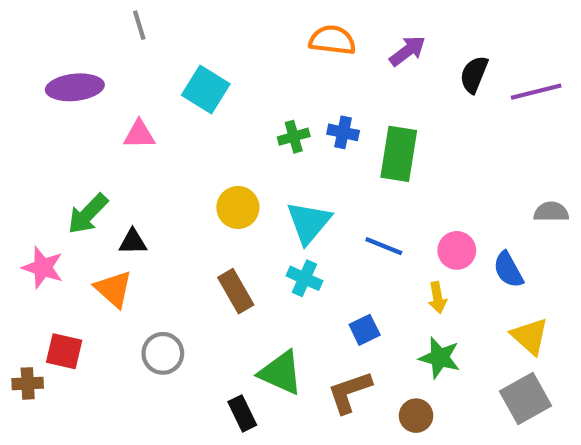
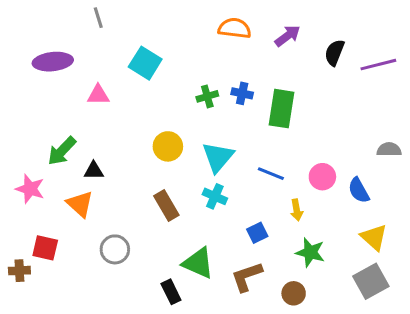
yellow arrow: (437, 298) -> (297, 210), moved

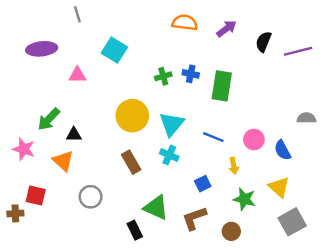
yellow circle: (168, 146) -> (132, 116), size x1.4
yellow triangle: (374, 237) -> (279, 187), moved

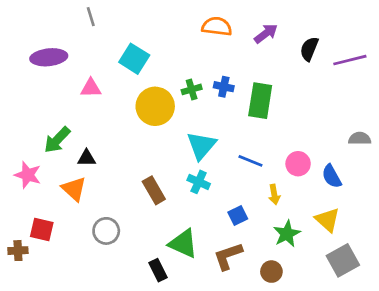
yellow circle: (132, 116) -> (155, 106), moved
green star: (244, 199) -> (287, 234), turned 30

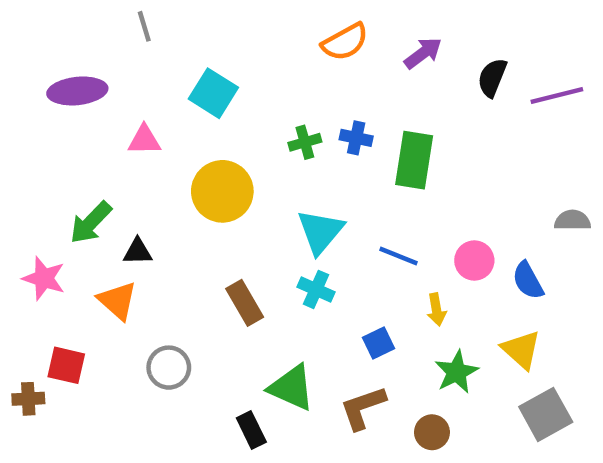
orange semicircle: (217, 26) -> (345, 42), turned 144
yellow circle: (155, 106) -> (222, 191), moved

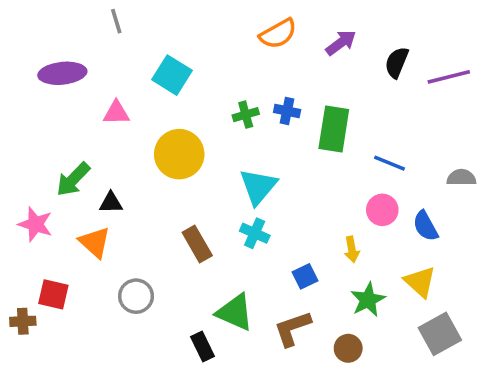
blue line: (399, 256) -> (389, 163), moved

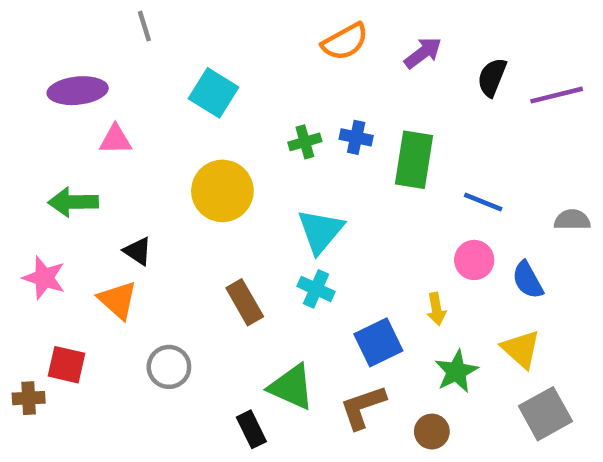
pink triangle: (116, 113) -> (115, 140), moved
green arrow: (73, 179) -> (73, 202), moved, turned 45
black triangle: (111, 203) -> (138, 251), turned 35
blue square: (305, 276) -> (378, 342), size x1.5

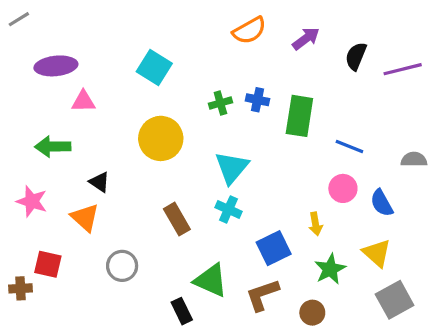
gray line: (144, 26) -> (19, 19), moved, turned 75

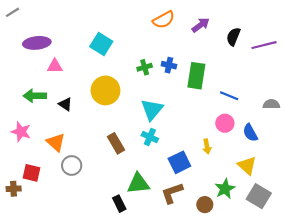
black triangle: (99, 182) -> (65, 104), moved
gray circle: (122, 266) -> (72, 165), moved
green star: (330, 269) -> (225, 189), moved
green triangle: (211, 280) -> (138, 183), turned -30
gray square: (395, 300) -> (259, 196), turned -30

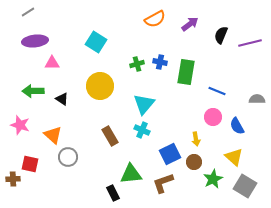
gray line: (13, 12) -> (28, 12), moved
brown circle: (205, 205) -> (194, 162), moved

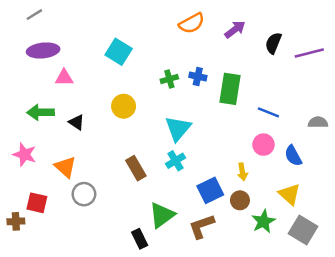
yellow circle: (100, 86) -> (124, 106), size x0.7
cyan cross: (142, 130) -> (176, 161), turned 35
green triangle: (131, 174) -> (162, 215), turned -30

